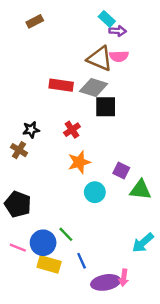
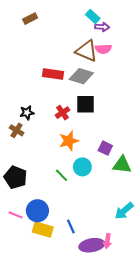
black square: (106, 107) -> (85, 104), moved
green line: (66, 234) -> (61, 175), moved

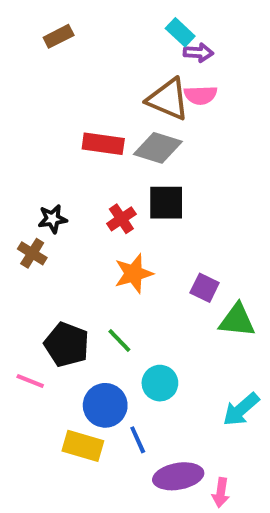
cyan circle: (82, 167) -> (160, 383), moved
black pentagon: (16, 177) -> (67, 345), moved
blue circle: (37, 211) -> (105, 405), moved
pink line: (16, 215) -> (30, 381), moved
pink arrow: (107, 241) -> (221, 493), moved

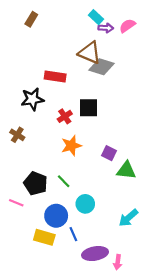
brown rectangle: (59, 36) -> (31, 19), turned -32
pink semicircle: (200, 95) -> (127, 26), moved, turned 147
gray diamond: (158, 148) -> (101, 67), moved
black star: (52, 219) -> (32, 99), moved, size x1.5

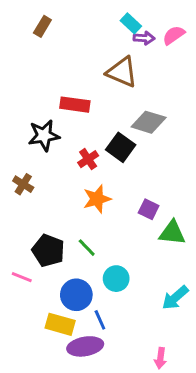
gray diamond: (101, 67) -> (149, 122), moved
black square: (89, 108) -> (121, 147), turned 36
purple ellipse: (95, 254) -> (85, 346), moved

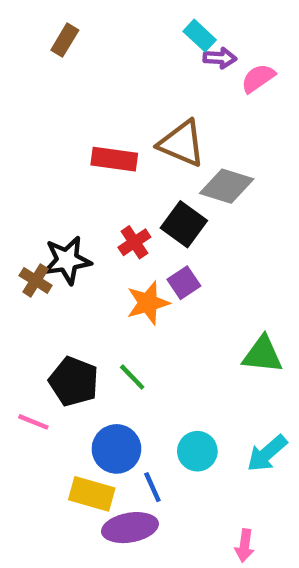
pink semicircle: (174, 35) -> (258, 78), moved
brown triangle: (122, 72) -> (182, 143), moved
black star: (44, 135) -> (67, 260), moved
purple square: (149, 209) -> (184, 283), moved, turned 30
cyan circle: (116, 279) -> (197, 451), moved

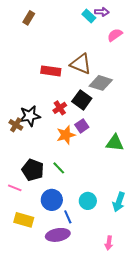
purple arrow: (220, 58) -> (102, 12), moved
green triangle: (263, 355) -> (115, 143), moved
cyan arrow: (267, 453) -> (119, 202), turned -30
yellow rectangle: (92, 494) -> (24, 220), moved

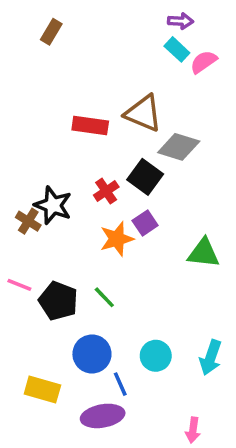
cyan rectangle: (89, 16) -> (177, 49), moved
black star: (30, 116) -> (53, 205), turned 30
pink line: (15, 188) -> (19, 285), moved

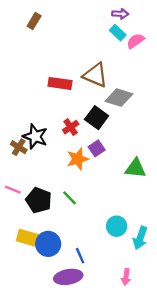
blue circle: (92, 354) -> (48, 244), moved
cyan circle: (156, 356) -> (117, 226), moved
yellow rectangle: (42, 389) -> (28, 238), moved
pink arrow: (193, 430) -> (126, 277), moved

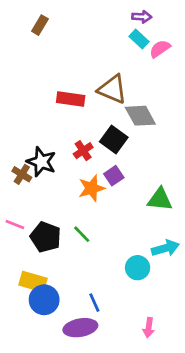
gray diamond: (119, 98) -> (140, 116), turned 44
cyan arrow: (140, 238) -> (165, 248), moved, turned -125
blue circle: (48, 244) -> (44, 300), moved

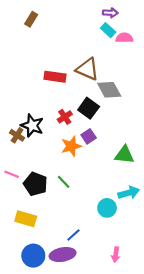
pink semicircle: (160, 49) -> (124, 38), turned 35
blue circle: (44, 300) -> (33, 256), moved
blue line: (94, 303) -> (73, 235), turned 72

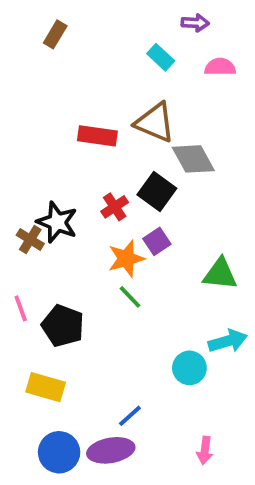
cyan rectangle: (108, 30) -> (161, 57), moved
pink line: (12, 174) -> (21, 308), turned 48
green line: (64, 182) -> (130, 297), moved

